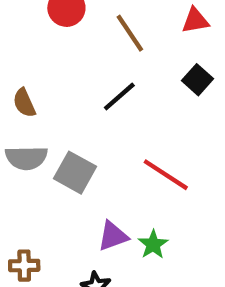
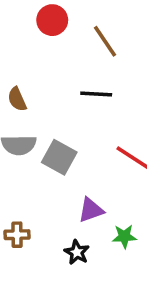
black line: (119, 97) -> (96, 94), turned 44
green star: (153, 244) -> (124, 236), moved, turned 30

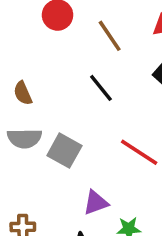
black line: (96, 94) -> (101, 88), turned 48

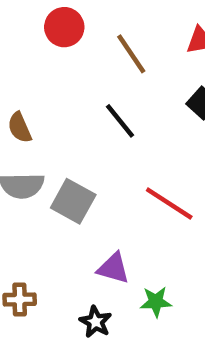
purple triangle: (96, 203) -> (113, 268), turned 36

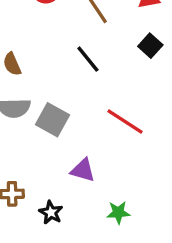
green star: (156, 302) -> (118, 212), moved
black star: (96, 322) -> (51, 212), moved

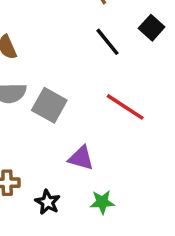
black line: (88, 59) -> (107, 42), moved
green star: (118, 212) -> (102, 202), moved

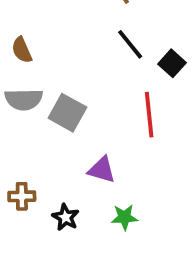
black square: (152, 28) -> (172, 63), moved
red line: (125, 107) -> (149, 115), turned 51

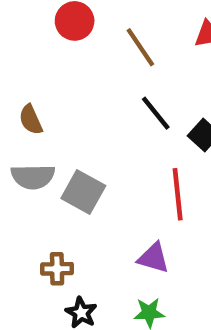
purple triangle: (102, 170) -> (154, 258), moved
brown cross: (22, 196) -> (57, 269), moved

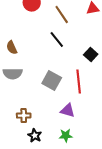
black line: (156, 113) -> (57, 40), moved
gray square: (83, 192) -> (52, 81), moved

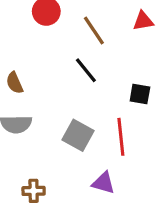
black square: (91, 55) -> (140, 94), turned -32

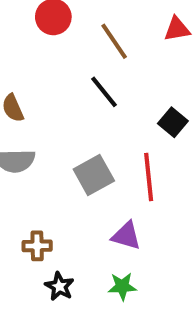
black square: (140, 94) -> (173, 122), turned 30
gray square: (78, 135) -> (94, 175), turned 32

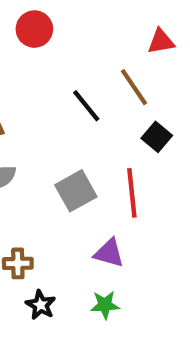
brown line: (114, 41) -> (134, 87), moved

